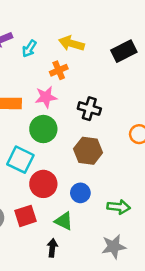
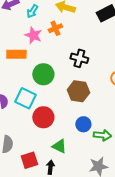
pink star: (46, 97) -> (33, 35), moved, turned 30
blue circle: (80, 193) -> (83, 124), moved
red square: (25, 216) -> (29, 160), moved

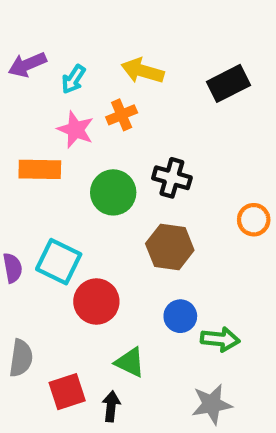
green circle: (43, 74) -> (113, 192), moved

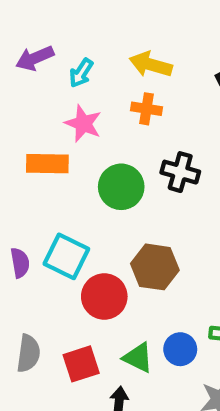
orange cross: (122, 115) -> (146, 109), moved, turned 32
brown hexagon: (170, 247) -> (155, 267), moved
blue circle: (180, 316) -> (180, 349), moved
red square: (67, 392) -> (81, 364), moved

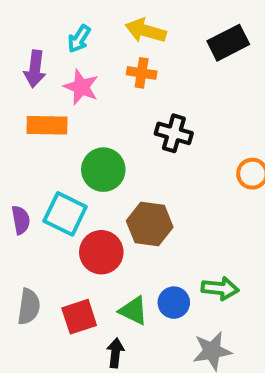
purple arrow: (35, 58) -> (35, 69), moved, turned -60
green circle: (121, 187) -> (103, 170), moved

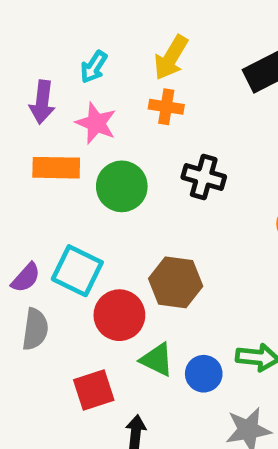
yellow arrow: (146, 31) -> (171, 58), turned -75
green circle: (103, 170) -> (122, 186), moved
purple semicircle: (21, 220) -> (26, 278), turned 52
gray semicircle: (29, 307) -> (35, 329), moved
green triangle: (134, 311) -> (157, 360), moved

